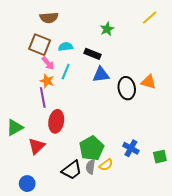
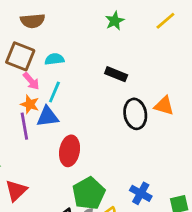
green star: (107, 29) -> (115, 21), moved
black rectangle: (93, 54) -> (116, 74), moved
blue triangle: (101, 75) -> (48, 117), moved
red ellipse: (56, 121) -> (70, 151), moved

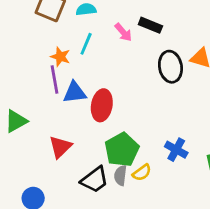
pink arrow: (31, 81) -> (123, 32), moved
blue triangle: (48, 117) -> (75, 92), moved
red triangle: (16, 191) -> (60, 147), moved

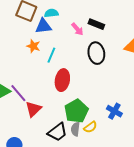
cyan line: (86, 44) -> (51, 55), moved
black ellipse: (170, 67) -> (96, 53), moved
purple line: (55, 80) -> (18, 93), moved, turned -30
blue triangle: (75, 92) -> (43, 26), moved

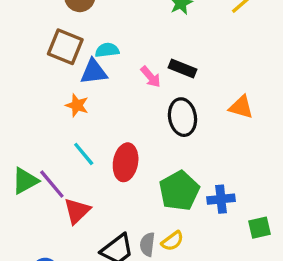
cyan line: (51, 55) -> (84, 154), moved, turned -63
green pentagon: (76, 111) -> (179, 191), moved
blue cross: (114, 111) -> (221, 199), moved, turned -35

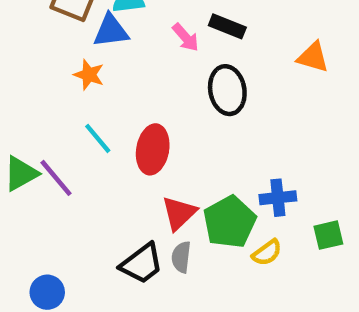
orange triangle: (241, 107) -> (313, 57), moved
green pentagon: (179, 191) -> (230, 222), moved
red triangle: (77, 211) -> (179, 213), moved
yellow semicircle: (172, 241) -> (267, 253), moved

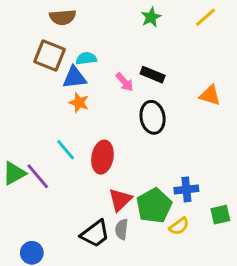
orange star: (89, 75) -> (79, 103), moved

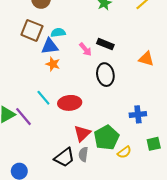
red ellipse: (102, 157) -> (70, 103), turned 75
blue cross: (186, 189) -> (138, 114), moved

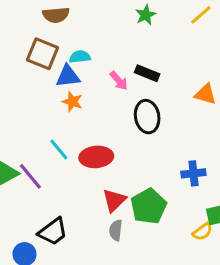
yellow semicircle: (124, 152) -> (202, 232), moved
black trapezoid: (64, 157) -> (53, 232), moved

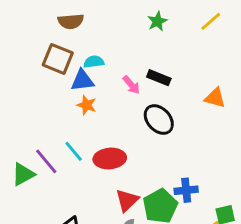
black ellipse: (147, 117) -> (159, 120), turned -32
blue cross: (193, 173) -> (186, 190), moved
purple line: (30, 176) -> (46, 161), moved

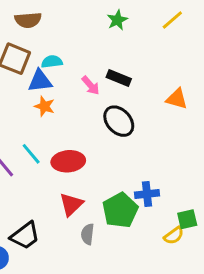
red triangle: (127, 200) -> (71, 204), moved

